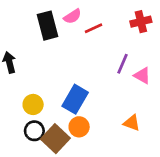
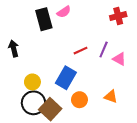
red line: (94, 28) -> (81, 51), moved
orange circle: (79, 127) -> (79, 100), moved
black circle: (34, 131) -> (33, 103), size x1.5

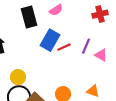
pink semicircle: (64, 12) -> (56, 10), moved
blue rectangle: (66, 78) -> (50, 40), moved

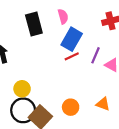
pink semicircle: (56, 10) -> (63, 16), turned -72
blue rectangle: (50, 40) -> (72, 39), moved

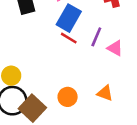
red line: (72, 56) -> (69, 38), turned 56

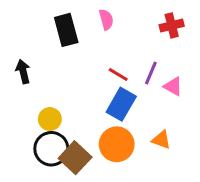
blue rectangle: (69, 18) -> (121, 104), moved
orange circle: (68, 97) -> (117, 144), size x1.5

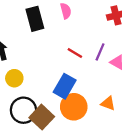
blue rectangle: (121, 104) -> (65, 86), moved
yellow circle: (50, 119) -> (14, 78), moved

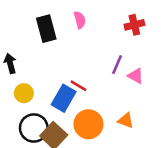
red line: (75, 53) -> (79, 86), moved
blue rectangle: (65, 86) -> (64, 98), moved

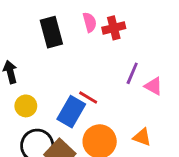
red cross: (134, 25) -> (114, 28), moved

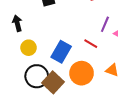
red line: (88, 97) -> (91, 44), moved

